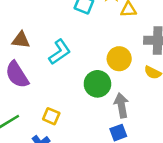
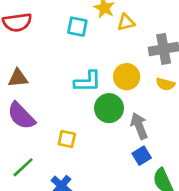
cyan L-shape: (60, 52) -> (88, 81), moved, turned 45
yellow square: (51, 116) -> (67, 139), moved

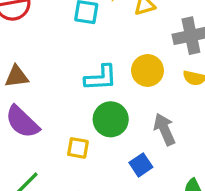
green circle: (109, 108) -> (111, 119), moved
blue square: (142, 156) -> (141, 165), moved

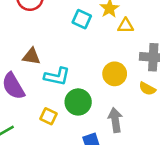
brown triangle: (17, 76) -> (31, 56), moved
cyan L-shape: (101, 78) -> (57, 76), moved

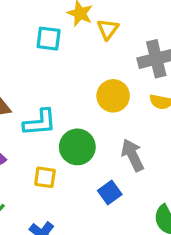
yellow triangle: (126, 26) -> (108, 29), turned -35

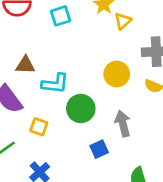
cyan square: (49, 39) -> (61, 16), moved, turned -36
yellow square: (45, 177) -> (39, 127), moved

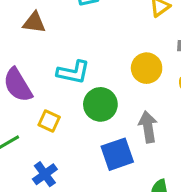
brown triangle: (25, 65) -> (34, 22), moved
blue square: (99, 149) -> (117, 154), size x1.5

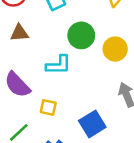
green circle: (100, 104) -> (81, 35), moved
blue square: (117, 154) -> (92, 124), moved

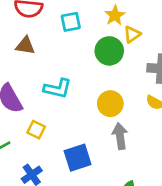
green circle: (81, 35) -> (109, 51), moved
yellow circle: (115, 49) -> (110, 104), moved

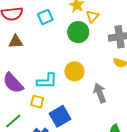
cyan L-shape: (57, 89) -> (47, 81), moved
yellow circle: (110, 104) -> (74, 71), moved
blue square: (78, 158) -> (60, 116), moved

